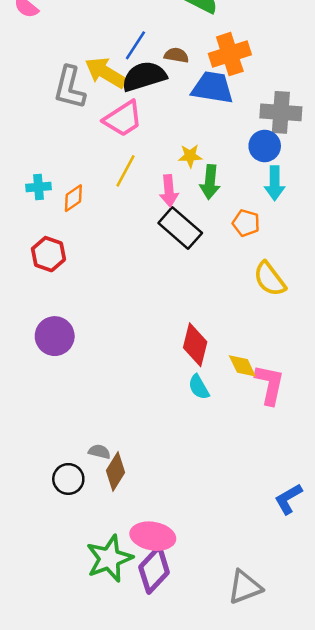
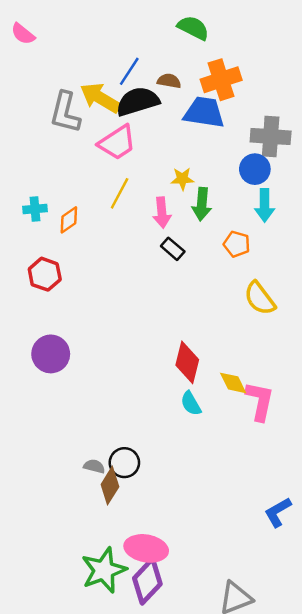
black rectangle: (180, 228) -> (173, 249), size x0.6
black circle: (68, 479) -> (124, 463), moved

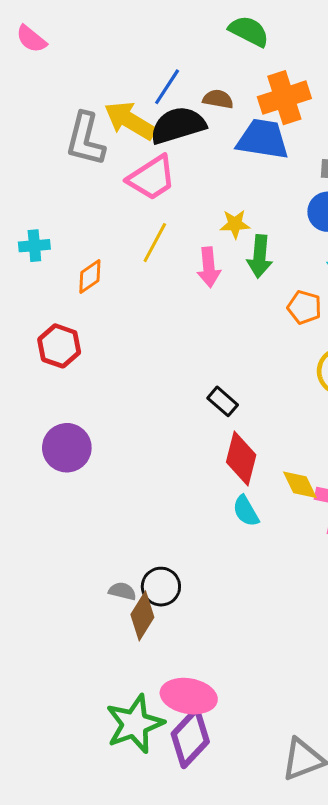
cyan cross: (35, 209) -> (34, 246), moved
black rectangle: (173, 249) -> (223, 401), moved

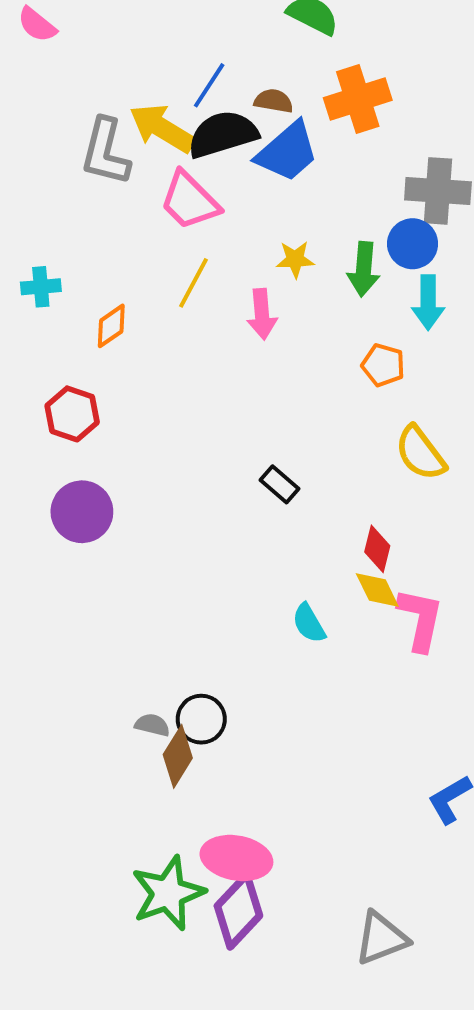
blue trapezoid: (263, 139) -> (287, 152), moved, turned 130
pink trapezoid: (152, 178) -> (190, 201), turned 78
green arrow: (260, 256) -> (364, 269), moved
purple circle: (67, 448) -> (82, 512), moved
red diamond: (241, 459) -> (377, 549), moved, size x0.7

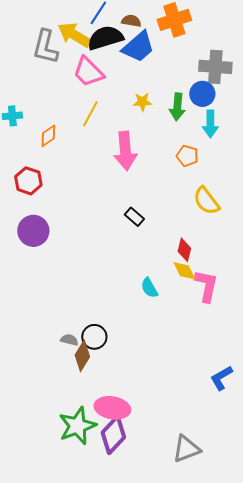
pink arrow: (262, 314) -> (125, 151), moved, size x1.5

